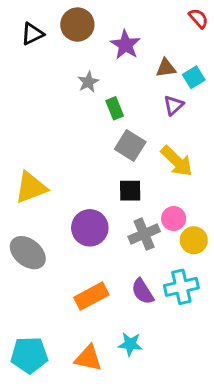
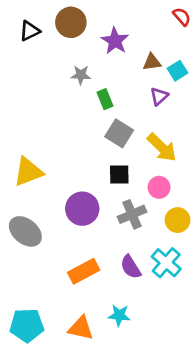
gray star: (88, 82) -> (81, 75), turned 30
pink circle: (174, 219) -> (159, 187), moved
cyan cross: (181, 287) -> (166, 263), turned -36

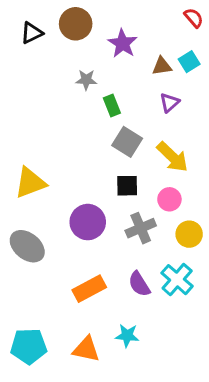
cyan square: (178, 71) -> (189, 62), moved

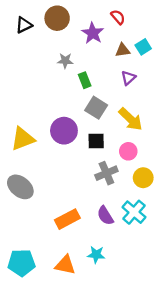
red semicircle: (194, 18) -> (118, 17), moved
purple circle: (88, 222) -> (64, 131), moved

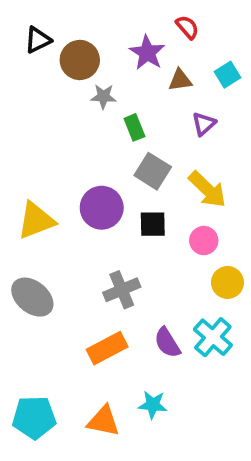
brown circle: (57, 18) -> (80, 60), moved
brown triangle: (123, 50) -> (180, 80), moved
gray cross: (106, 173) -> (122, 290), moved

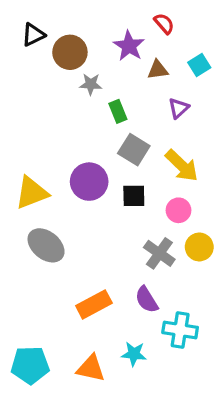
gray cross: (122, 290) -> (159, 253), moved, turned -32
gray ellipse: (32, 297) -> (46, 245), moved
cyan cross: (213, 337) -> (180, 330), moved, turned -32

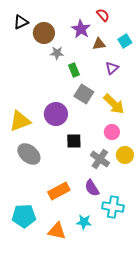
black square: (134, 196) -> (74, 141), moved
cyan pentagon: (30, 365) -> (24, 216), moved

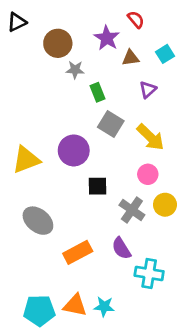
black triangle: (21, 22) -> (17, 22), moved
gray ellipse: (29, 154) -> (38, 221), moved
cyan pentagon: (24, 216) -> (39, 311), moved
cyan star: (84, 222) -> (104, 307), moved

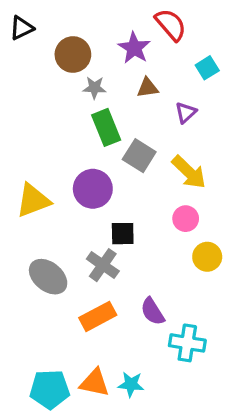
red semicircle: (136, 19) -> (171, 25), size x1.5
brown triangle: (131, 58) -> (148, 88), moved
green rectangle: (98, 92) -> (106, 127), moved, size x1.5
gray cross: (132, 210) -> (103, 265), moved

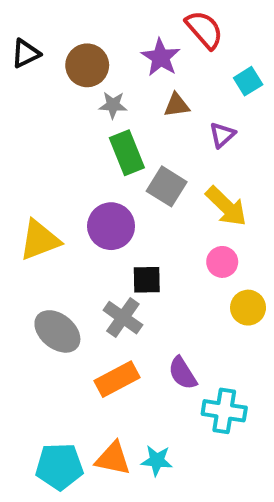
black triangle: (22, 28) -> (26, 53), moved

